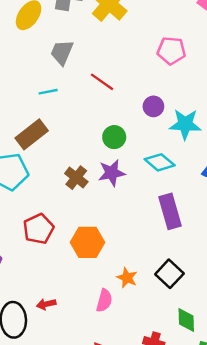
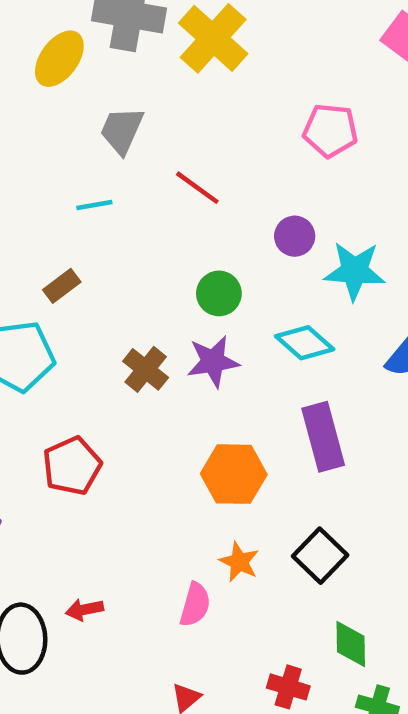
brown rectangle: (32, 134) -> (62, 286), size x0.6
orange hexagon: (88, 242) -> (234, 474), moved

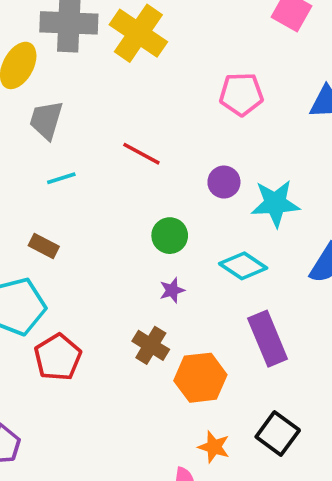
gray trapezoid: (122, 130) -> (46, 120), moved
brown rectangle: (62, 286) -> (44, 246), turned 72
purple star: (213, 362) -> (172, 290), size x0.6
brown cross: (146, 369) -> (151, 345), moved
red pentagon: (72, 466) -> (58, 357), moved

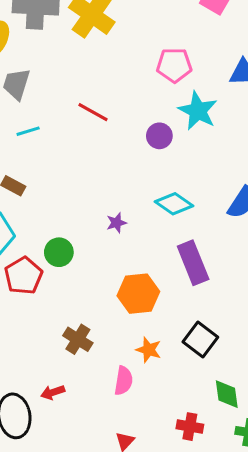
cyan star: (275, 203) -> (198, 111), moved, turned 30
green circle: (170, 236) -> (59, 252), moved
brown cross: (151, 345) -> (78, 339), moved

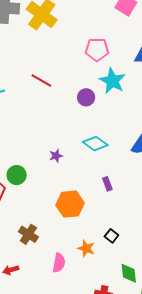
purple rectangle: (193, 263) -> (107, 184), size x0.5
black square: (200, 340) -> (111, 236), size x0.6
orange star: (149, 350) -> (86, 248), moved

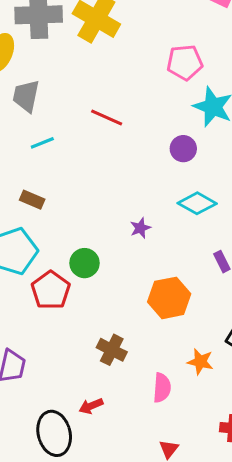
purple circle: (86, 97) -> (183, 149), moved

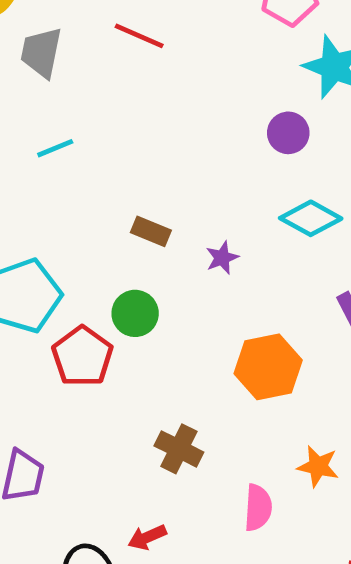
red line: (107, 118) -> (139, 36), moved
cyan line: (42, 143) -> (55, 148), moved
brown rectangle: (32, 200) -> (151, 231), moved

